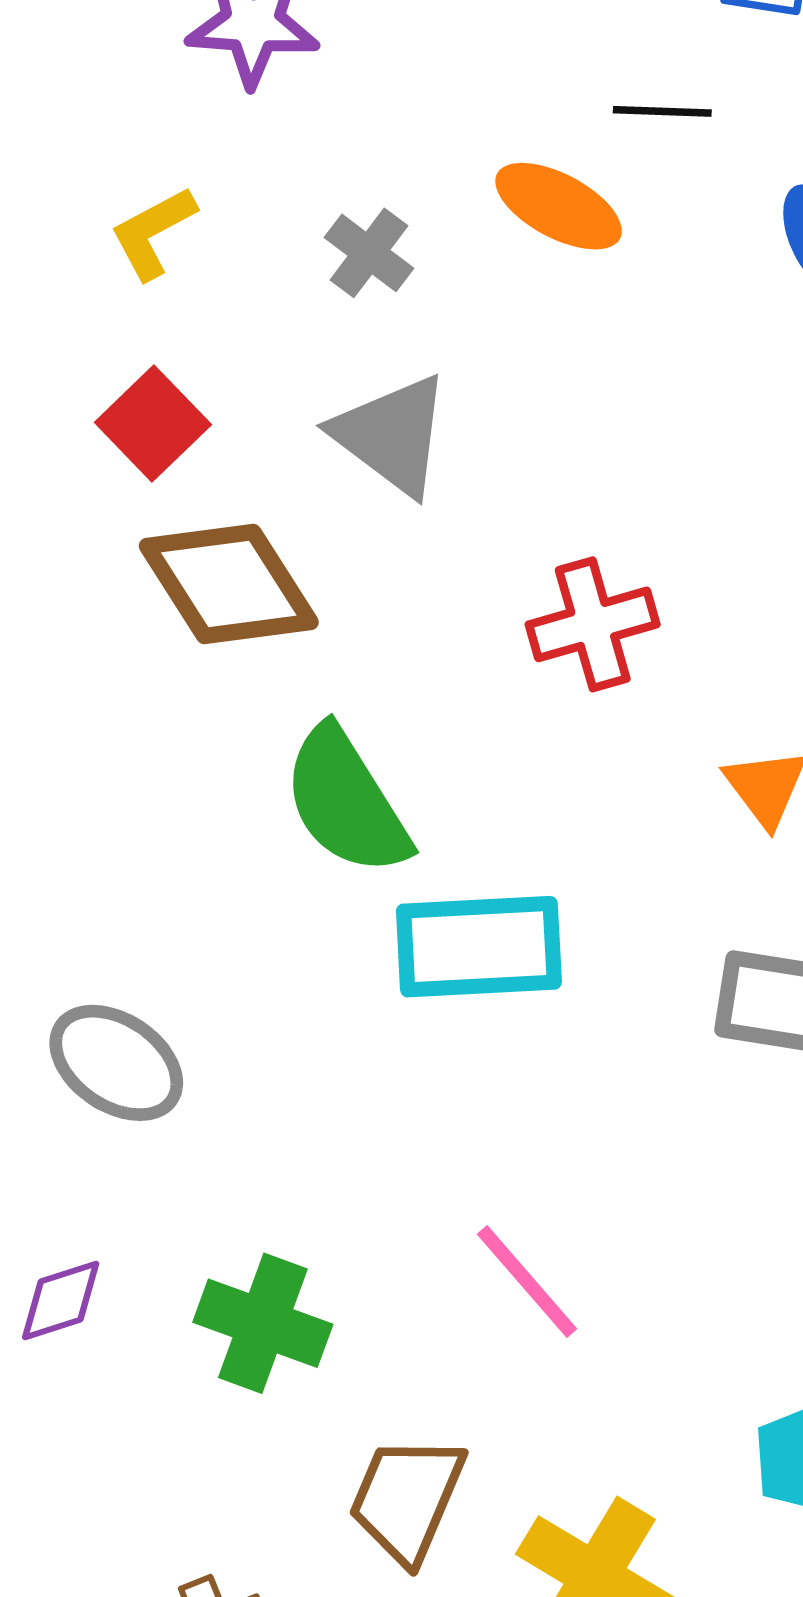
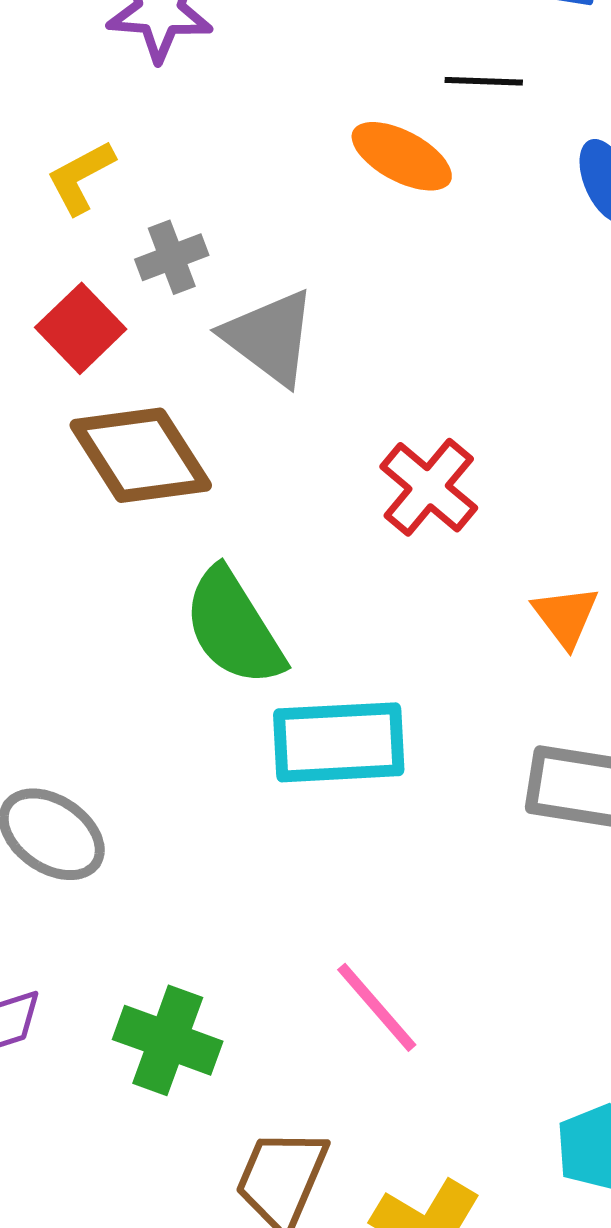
gray cross: (369, 253) -> (172, 257), moved, turned 32
red cross: (593, 624) -> (429, 487), turned -34

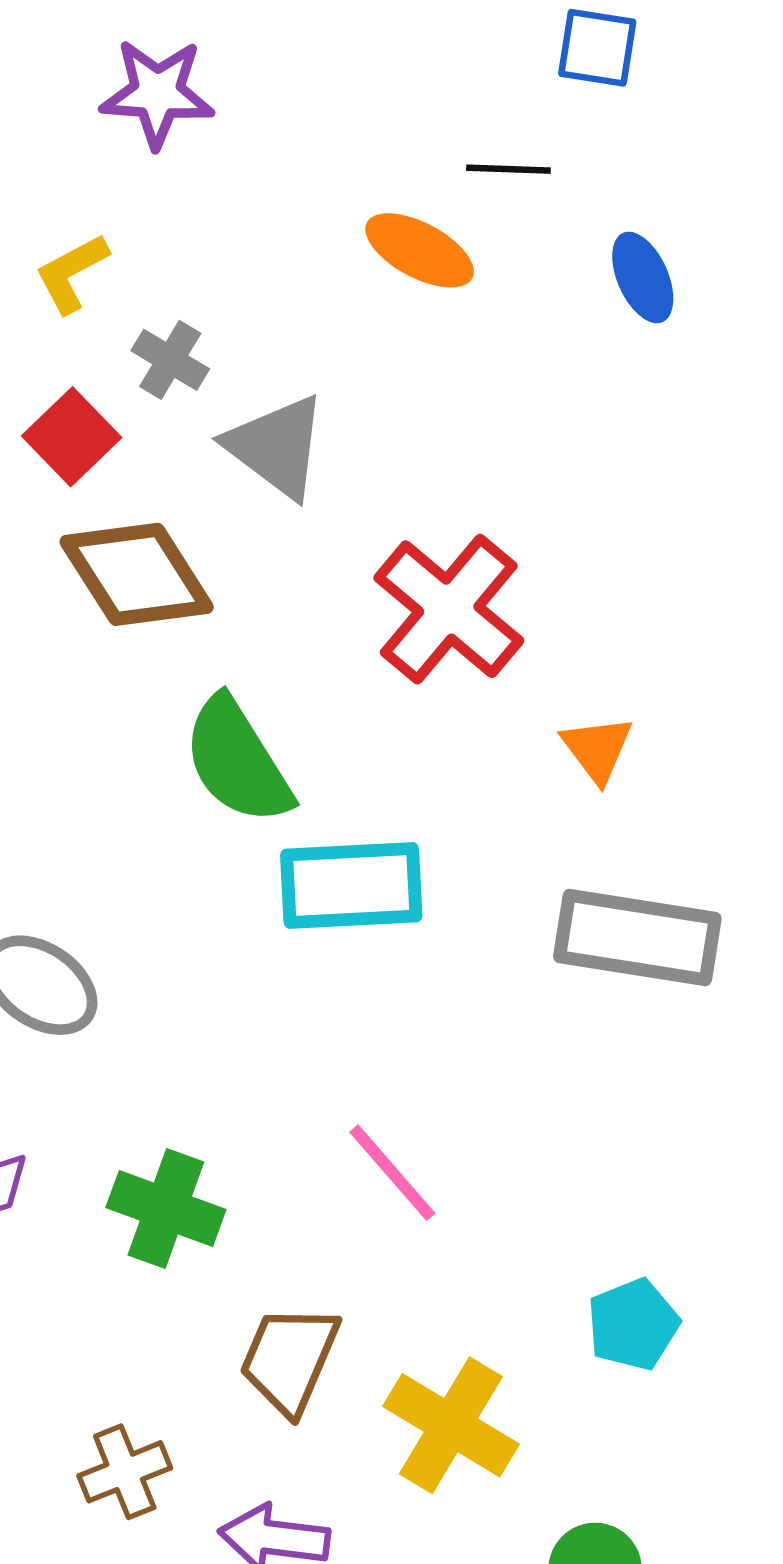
gray cross: (172, 257) -> (170, 360), turned -38
red cross: (429, 487) -> (449, 609), size x1.4

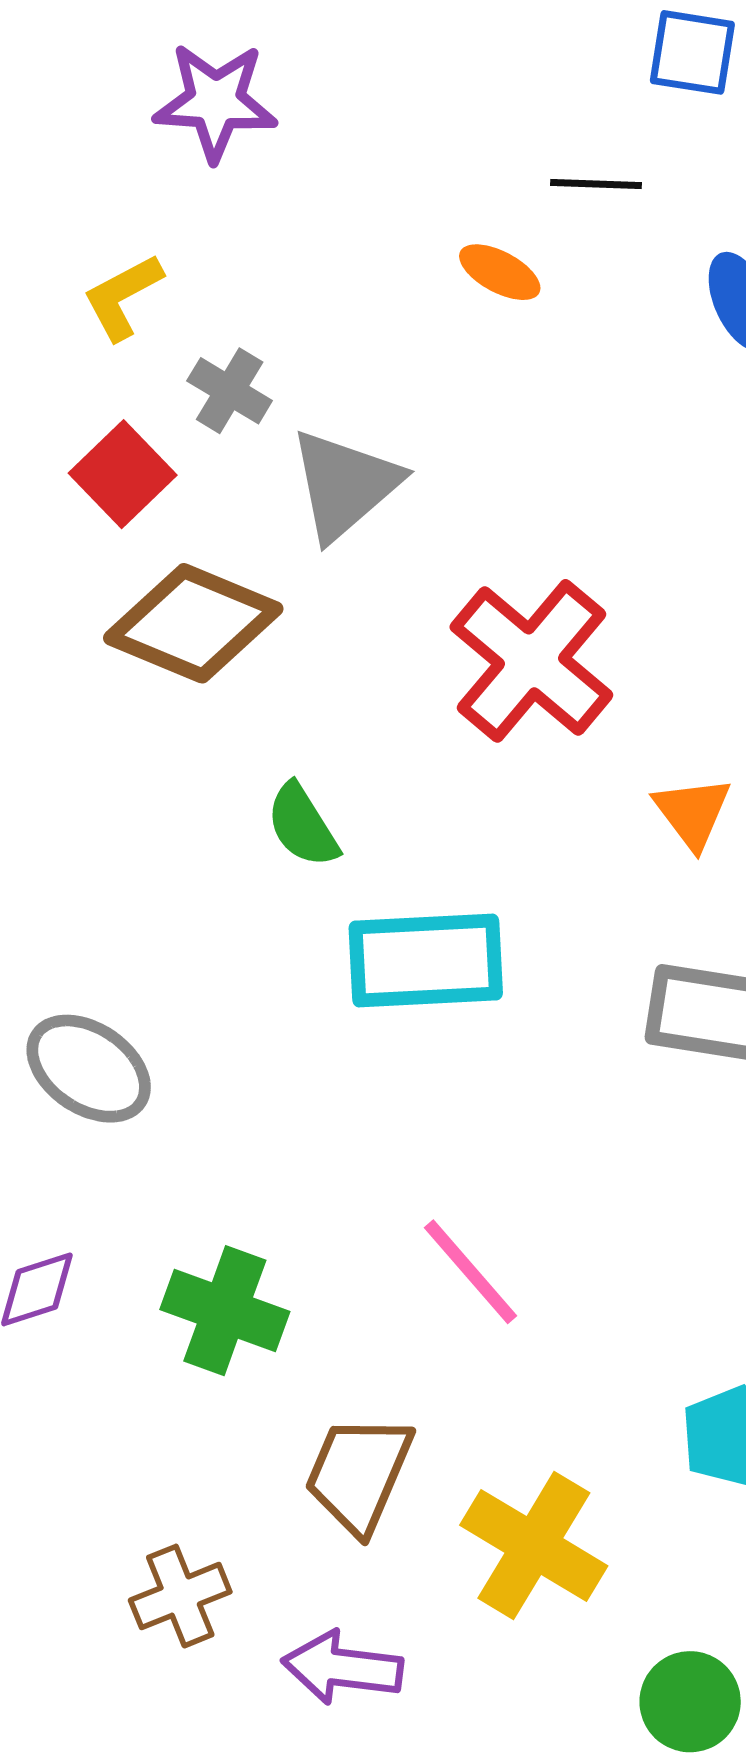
orange ellipse: (420, 250) -> (500, 272), size x0.7
gray triangle: (276, 447) -> (345, 485), turned 42
brown diamond: (137, 574) -> (193, 623), turned -35
green semicircle: (237, 761) -> (302, 825), size x0.6

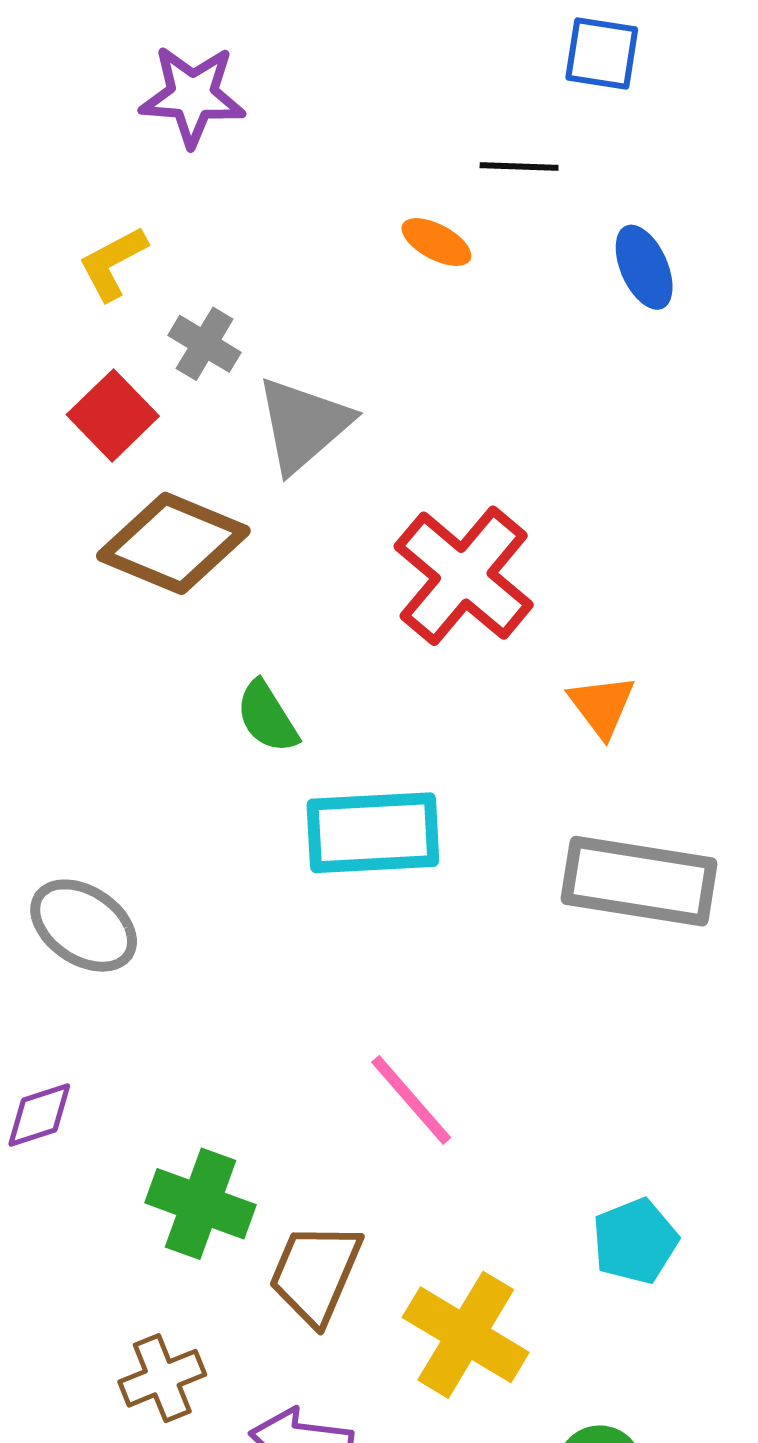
green cross: (225, 1311) -> (201, 1204), moved

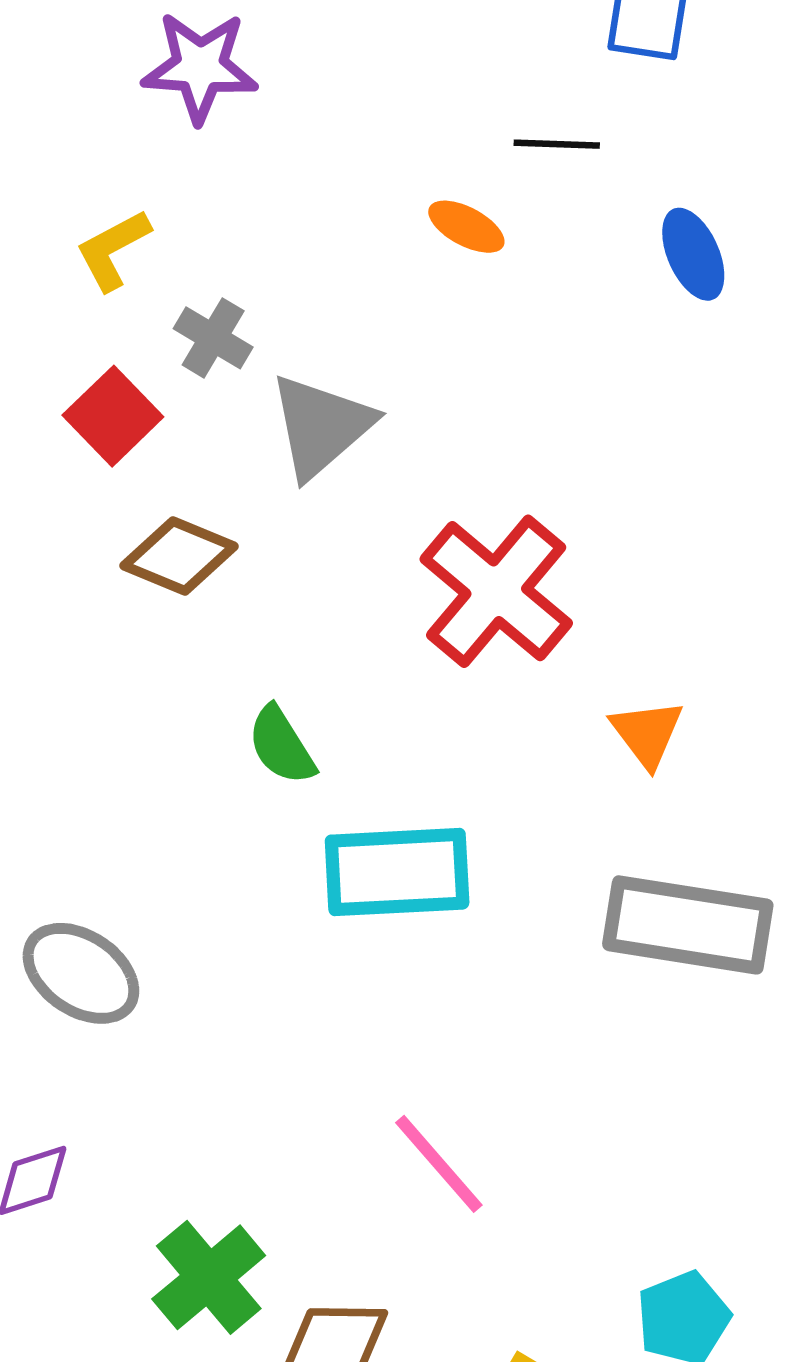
brown diamond: (173, 543) -> (179, 556), size x0.7
green cross: (201, 1204) -> (209, 1277), turned 30

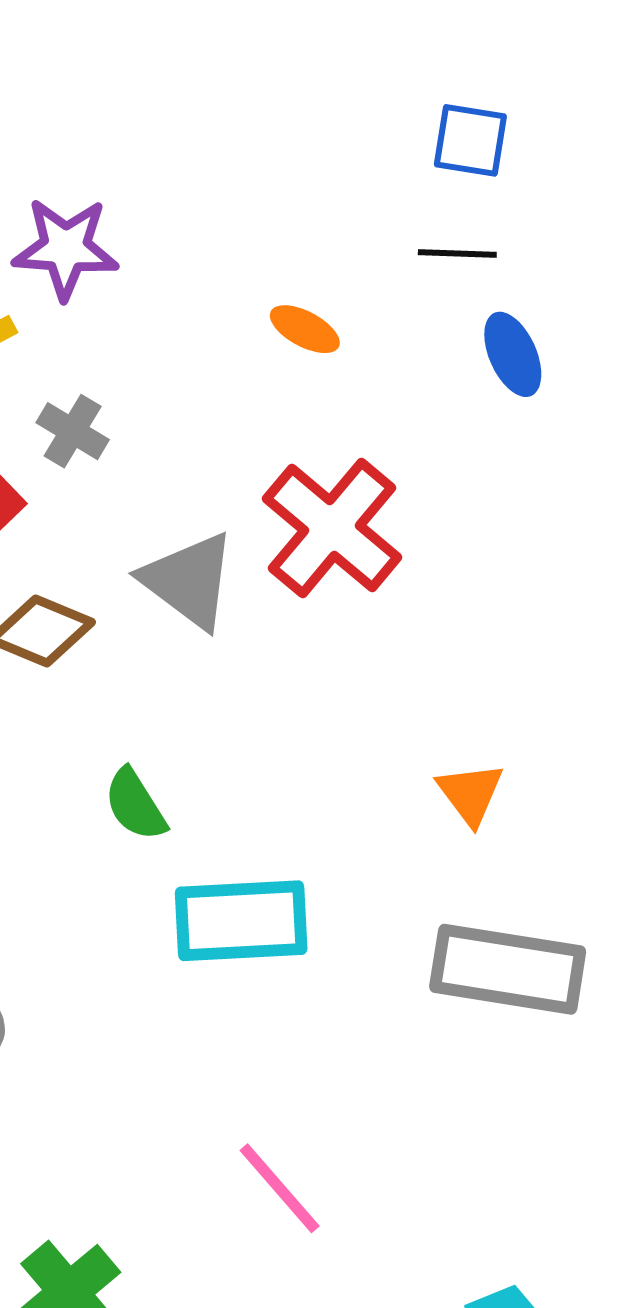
purple star: (200, 67) -> (66, 248), moved
black line: (557, 144) -> (457, 253), moved
gray triangle: (321, 426) -> (189, 581), moved, turned -42
red cross: (496, 591) -> (332, 528), moved

